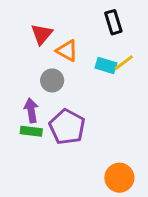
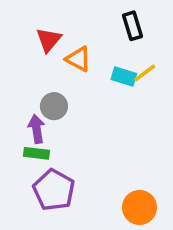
gray circle: (52, 80) -> (54, 106), moved
purple pentagon: (67, 127) -> (54, 190), moved

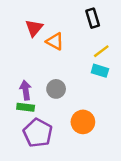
cyan rectangle: (124, 76) -> (100, 71), moved
gray circle: (54, 106) -> (56, 89), moved
orange circle: (140, 207) -> (83, 122), moved

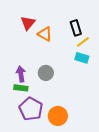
black rectangle: (93, 18) -> (76, 28), moved
orange circle: (83, 122) -> (58, 116), moved

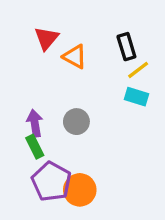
green rectangle: (21, 88) -> (35, 147), turned 56
orange circle: (58, 116) -> (80, 190), moved

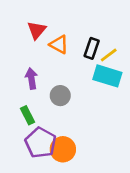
black rectangle: (126, 47) -> (92, 48), moved, turned 36
cyan rectangle: (136, 97) -> (107, 76), size x1.5
purple arrow: (35, 123) -> (31, 79), moved

